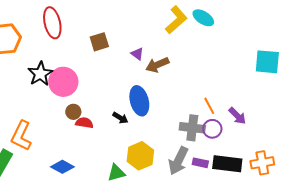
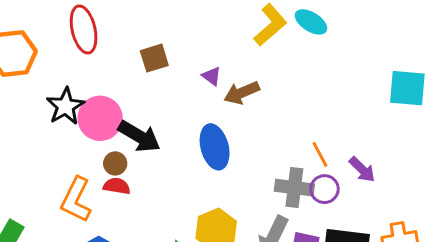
black arrow: (120, 118) -> (139, 136), moved, size x1.8
red semicircle: (84, 123) -> (117, 186), moved
orange L-shape: (21, 136) -> (76, 200), moved

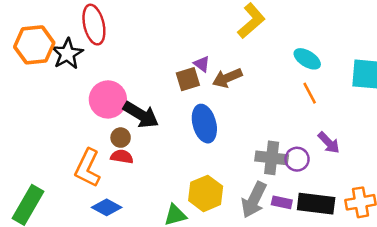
cyan ellipse: (311, 22) -> (307, 59), moved
brown square: (154, 58) -> (188, 79), moved
black star: (65, 106) -> (67, 54), moved
orange line: (320, 154) -> (310, 93), moved

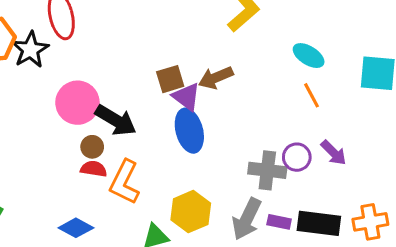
purple triangle: (202, 64) -> (186, 97), moved, size x1.5
purple circle: (297, 159) -> (297, 157), moved
orange L-shape: (88, 168) -> (125, 182), moved

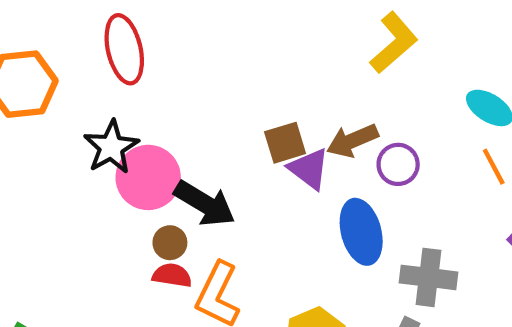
black star: (30, 50) -> (111, 147), moved
blue ellipse: (189, 131) -> (361, 232), moved
purple circle: (297, 157) -> (398, 164), moved

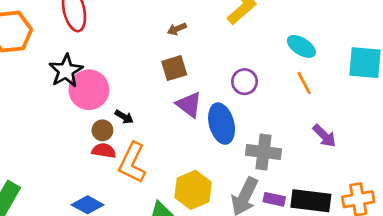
brown arrow: (352, 141) -> (177, 29), moved, size x0.6
purple triangle: (309, 169) -> (189, 105), moved
black arrow: (205, 204) -> (124, 117), moved, size x0.5

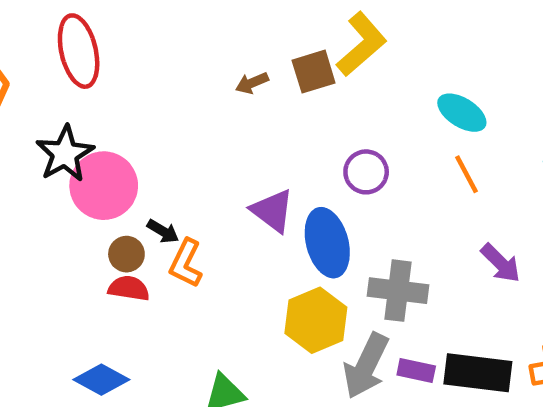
brown square: (174, 68) -> (314, 72), moved
orange L-shape: (132, 163) -> (186, 263), moved, size x0.7
yellow hexagon: (193, 190) -> (316, 320), moved

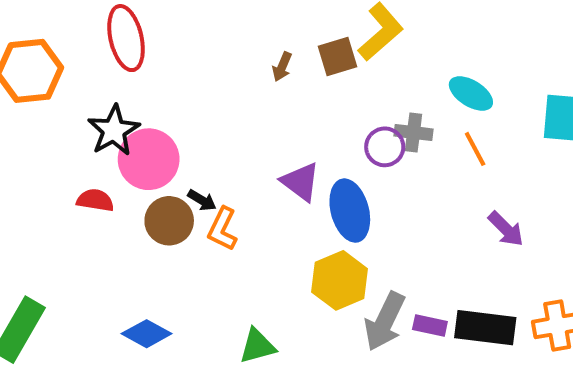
brown arrow: (252, 83) -> (282, 67), turned -44
brown circle: (126, 254) -> (169, 221), size x1.5
red semicircle: (129, 288) -> (95, 200), moved
gray cross: (398, 291) -> (413, 133), moved, size x0.7

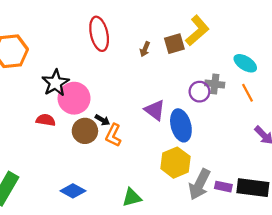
red ellipse: (126, 38) -> (99, 34), moved

